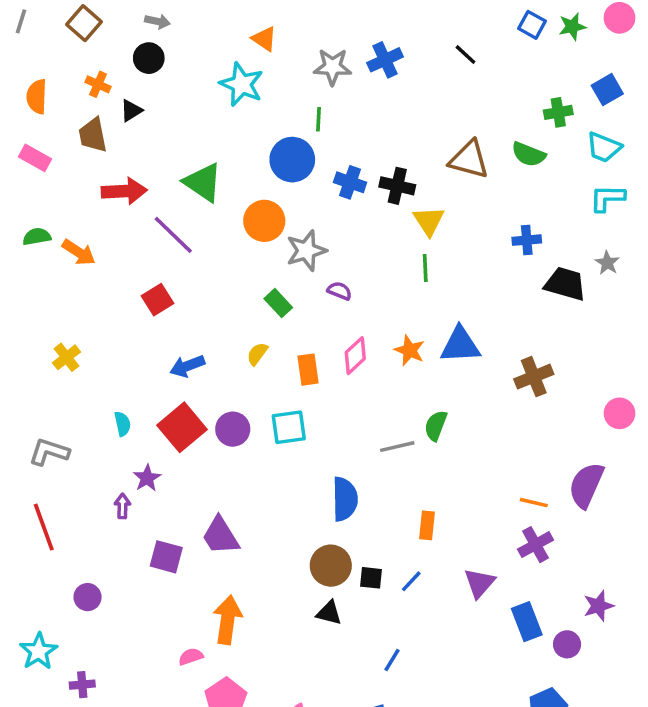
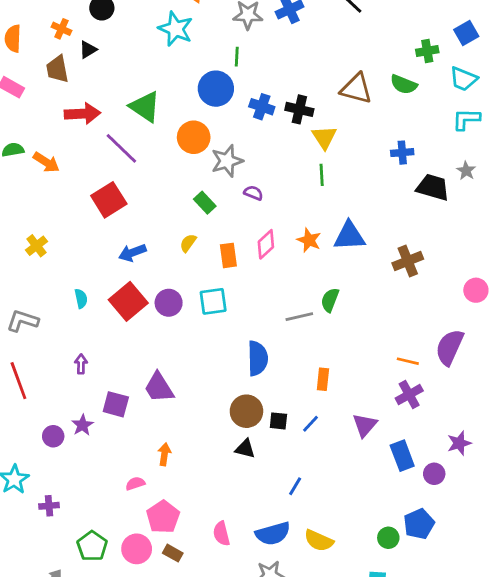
red square: (158, 300) -> (109, 200), size x1.4
purple star: (147, 478) -> (82, 425), moved
orange arrow: (228, 620) -> (164, 454), size x0.6

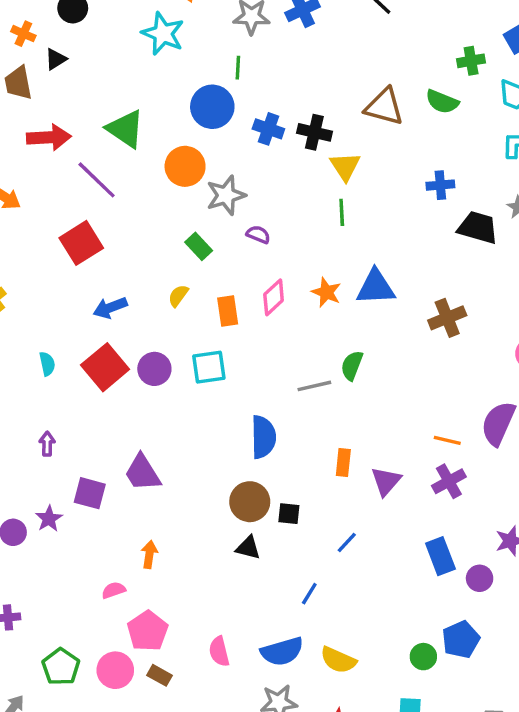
blue line: (310, 424) -> (347, 543), moved
purple triangle: (365, 425) -> (386, 481), moved

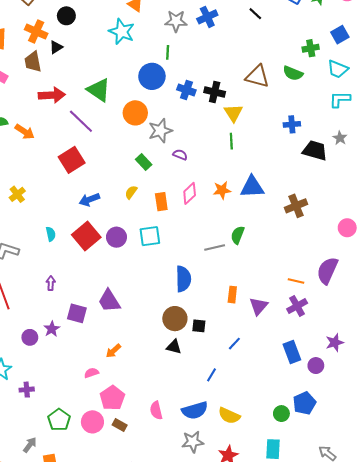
orange cross: (23, 34) -> (36, 31), size x1.5
orange star: (326, 292) -> (222, 190), turned -30
orange arrow: (149, 554) -> (113, 351), turned -140

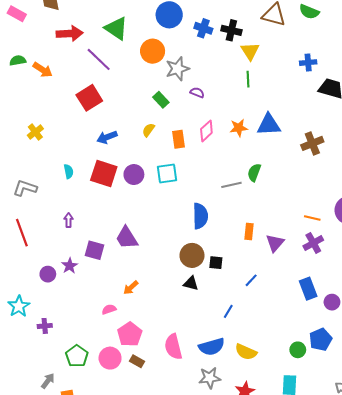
red square: (86, 236) -> (104, 173), turned -32
pink semicircle: (156, 410) -> (173, 347), size x1.4

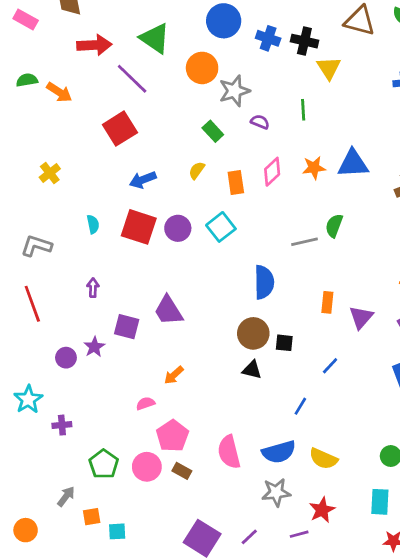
green line: (248, 79) -> (303, 110), moved
cyan square: (167, 173) -> (221, 227), turned -30

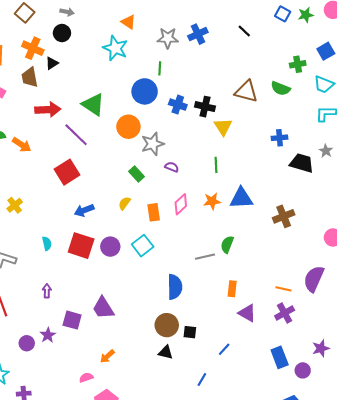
green line: (303, 110) -> (216, 165), moved
orange rectangle: (327, 302) -> (232, 289), moved
purple triangle: (361, 317) -> (247, 313), turned -42

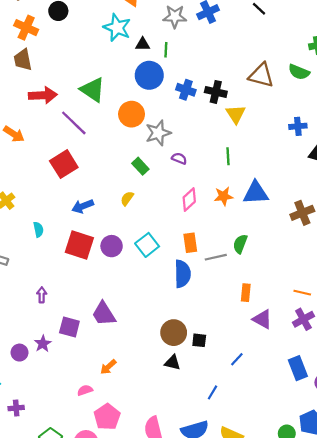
black triangle: (52, 63) -> (143, 44), moved, turned 32
orange rectangle: (154, 212) -> (190, 243), moved
cyan semicircle: (47, 244) -> (38, 229), moved
blue semicircle: (175, 287) -> (183, 274), moved

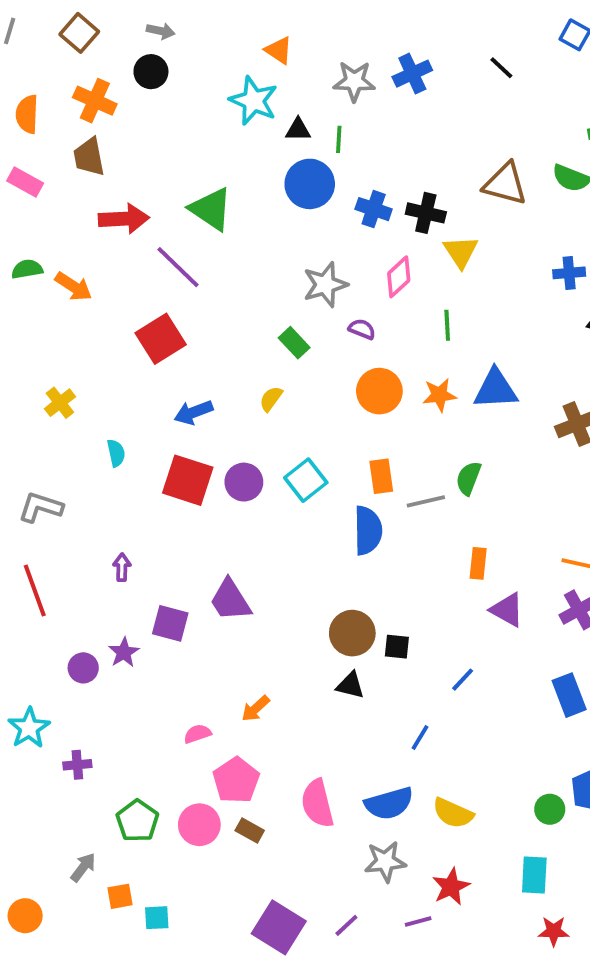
orange circle: (132, 114) -> (379, 391), moved
pink diamond: (189, 200) -> (399, 277), moved
orange arrow: (108, 367) -> (255, 709), moved

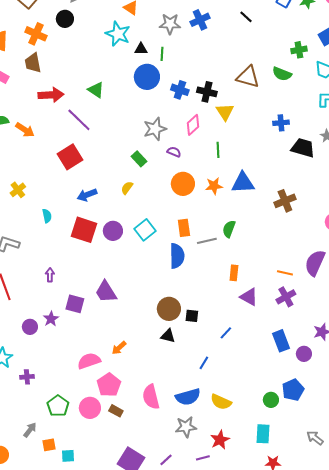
green triangle: (211, 209) -> (96, 90), size x0.7
pink semicircle: (197, 734) -> (89, 361), size x1.6

